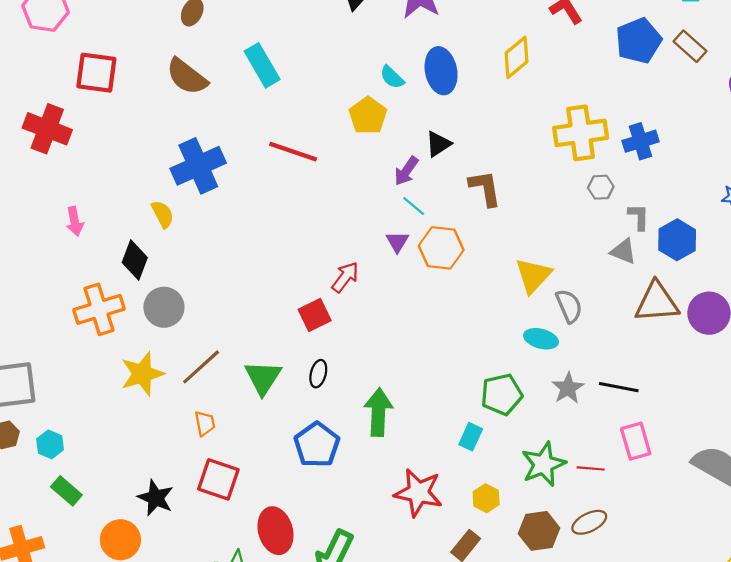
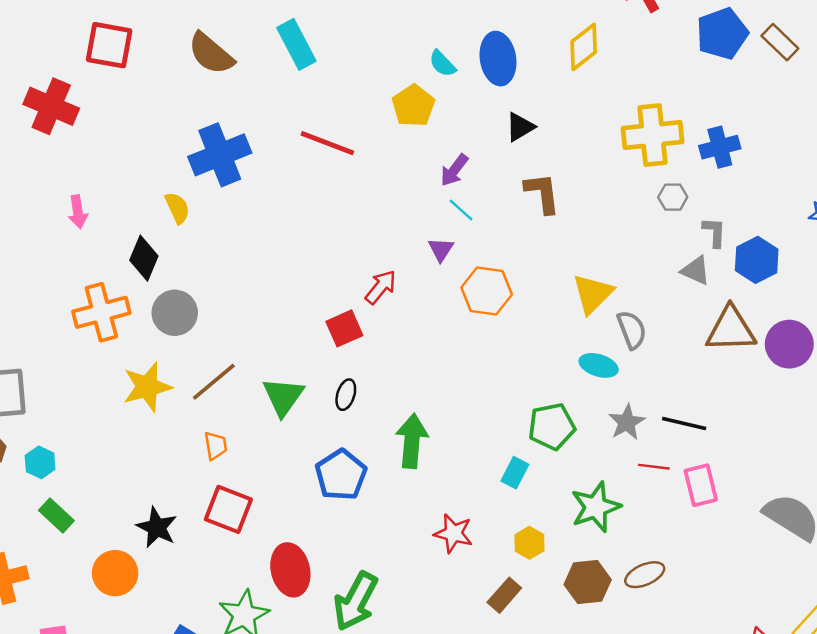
black triangle: (438, 144) -> (520, 127), moved
orange hexagon: (441, 248) -> (487, 291), moved
red line: (591, 468) -> (654, 467), moved
red star: (418, 493) -> (453, 533), size x0.7

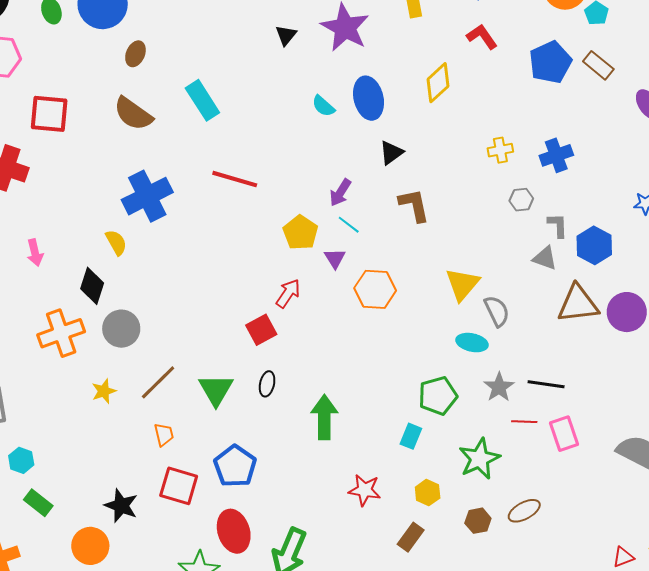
yellow pentagon: (413, 106) -> (300, 233), moved
yellow cross: (653, 135) -> (500, 150), size x0.5
yellow star: (147, 387) -> (104, 391), size x0.6
blue pentagon: (341, 475) -> (235, 466), moved
brown hexagon: (588, 582) -> (478, 521), size x0.7

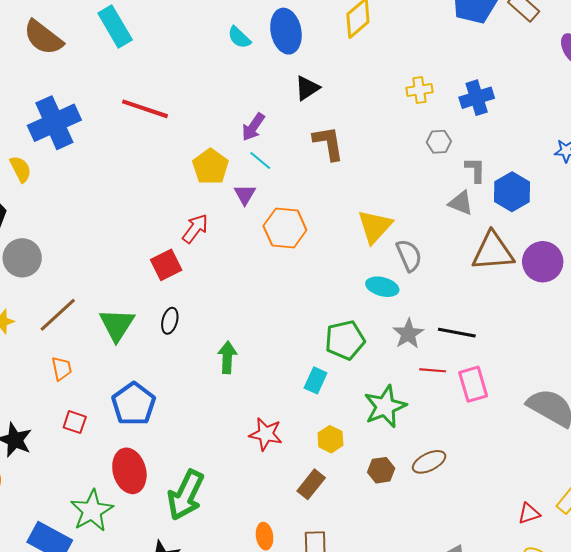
green arrow: (324, 417) -> (227, 357), size x0.7
red square: (179, 486) -> (75, 422), size x0.6

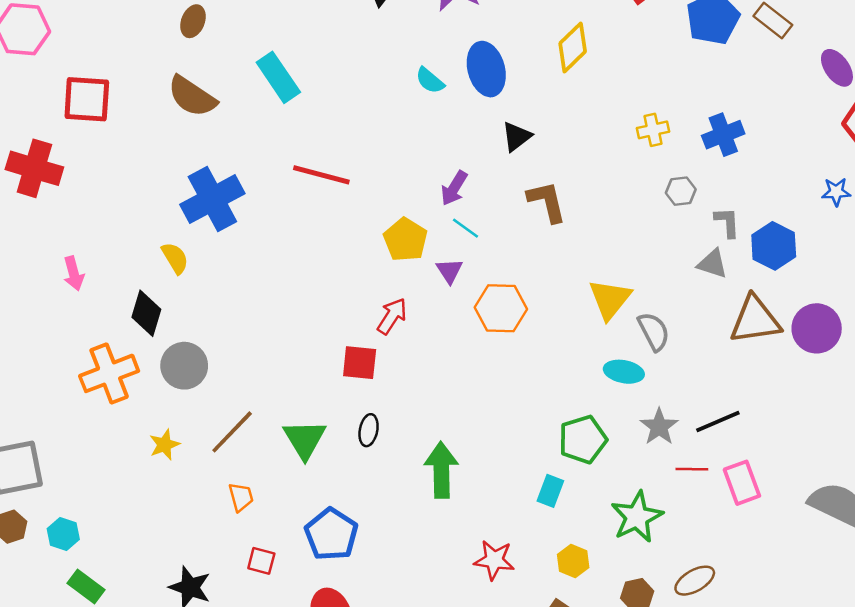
red square: (166, 265) -> (360, 363), turned 36
black line: (457, 333) -> (718, 421), turned -30
green arrow: (227, 357) -> (441, 470), size x1.4

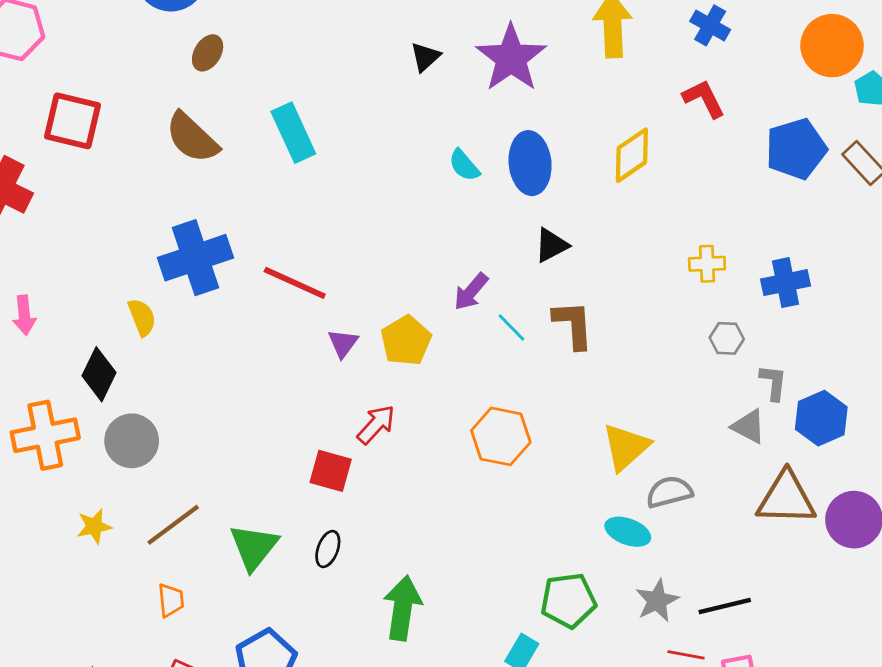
red line: (321, 175) -> (295, 283), moved
cyan line: (466, 228) -> (512, 327), moved
purple triangle: (449, 271) -> (343, 343), moved
gray semicircle: (654, 331) -> (669, 492), turned -87

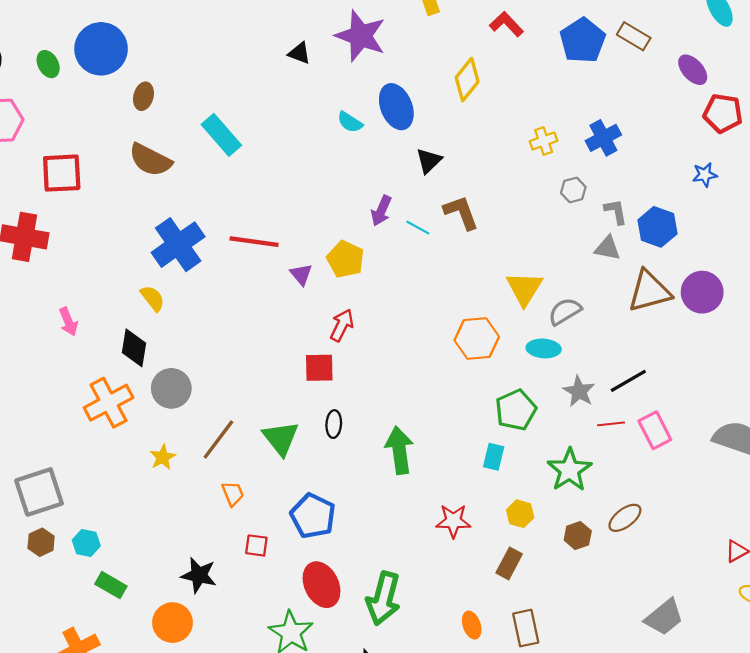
black triangle: (425, 57) -> (299, 53), turned -40
orange hexagon: (501, 436) -> (477, 339), moved

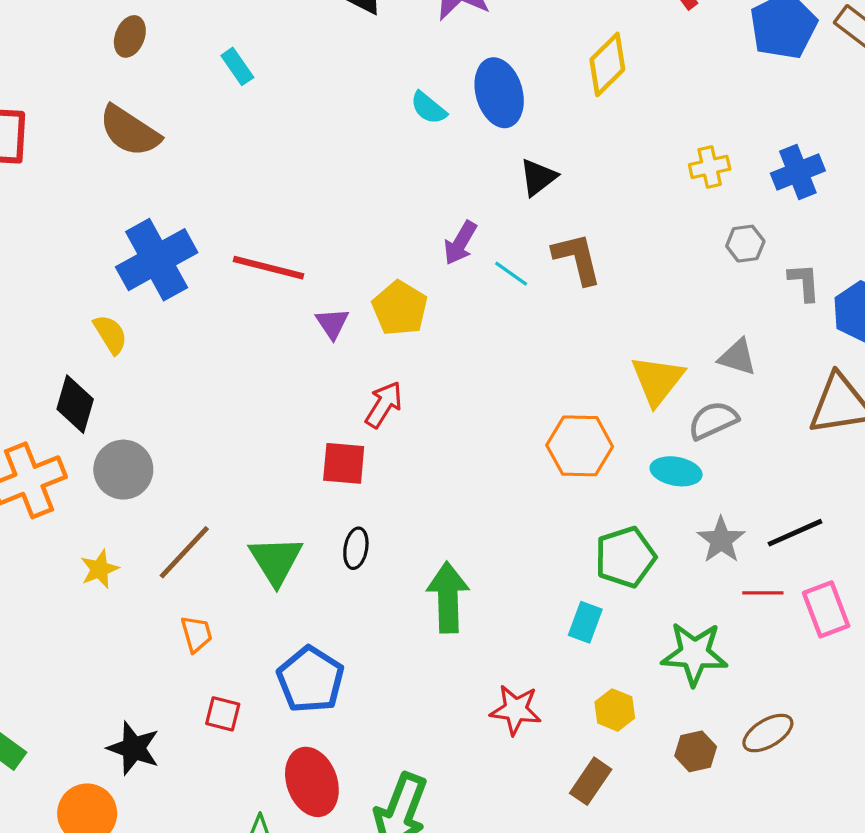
cyan rectangle: (221, 135) -> (237, 66), moved, size x0.6
gray triangle: (607, 248) -> (737, 357), moved
green star: (569, 470) -> (694, 654), turned 30

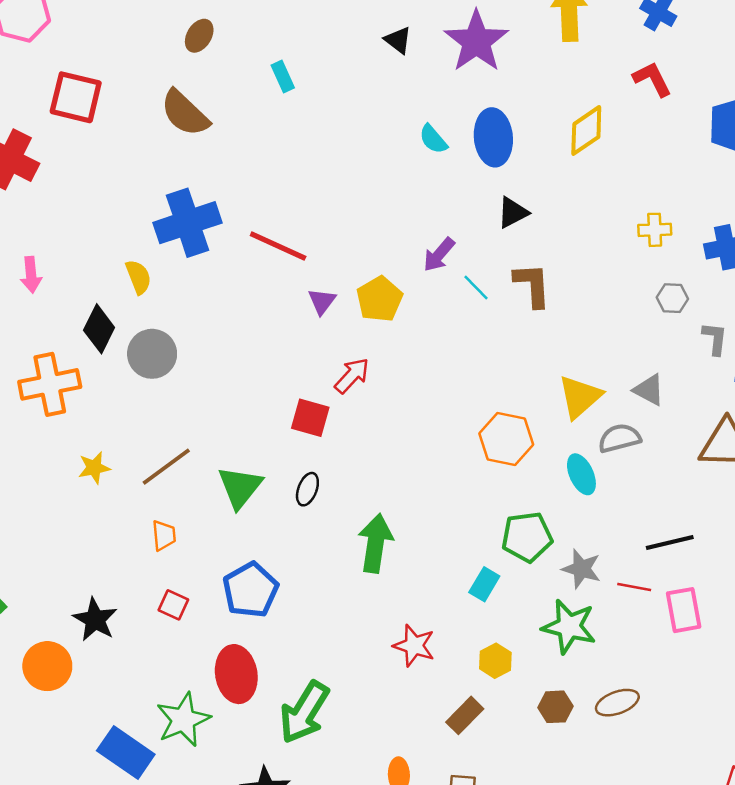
gray circle: (123, 470) -> (152, 354), moved
cyan ellipse: (676, 471) -> (581, 474), turned 45
gray star: (721, 540) -> (581, 569), moved, turned -30

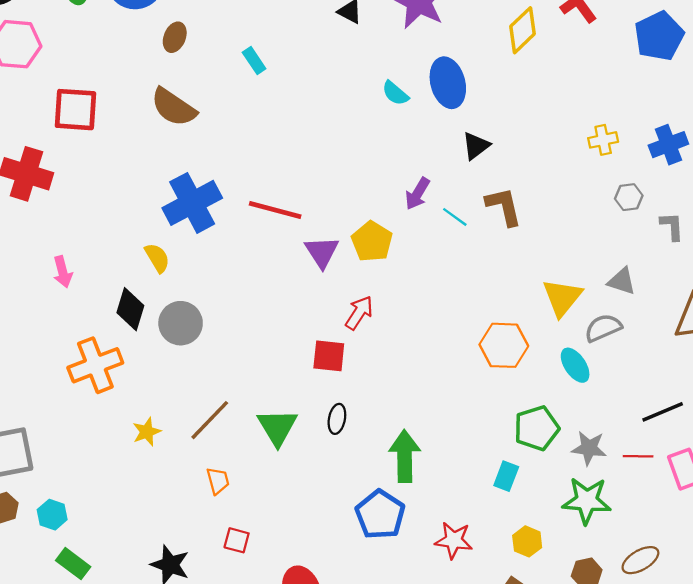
yellow diamond: (586, 130) -> (523, 30), moved
purple triangle: (322, 301) -> (322, 252), size x1.4
blue pentagon: (250, 590) -> (380, 515), moved

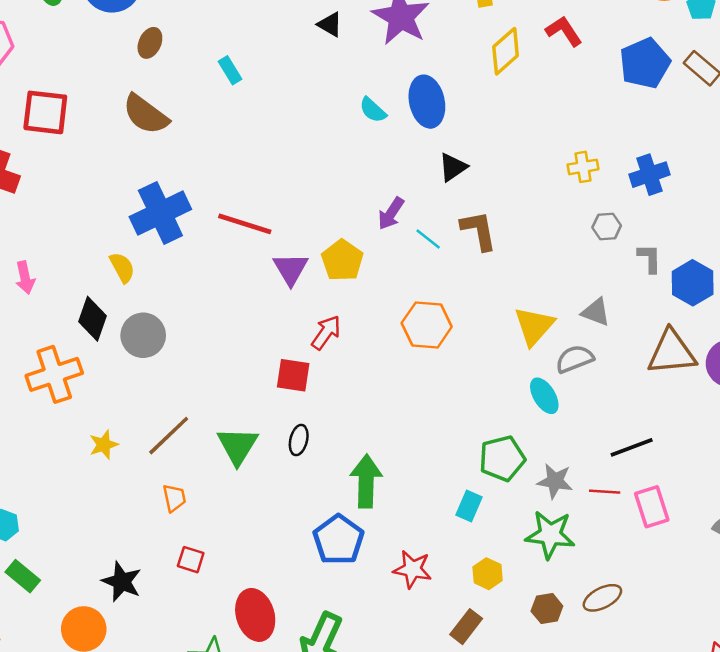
orange hexagon: (504, 345) -> (427, 325), moved

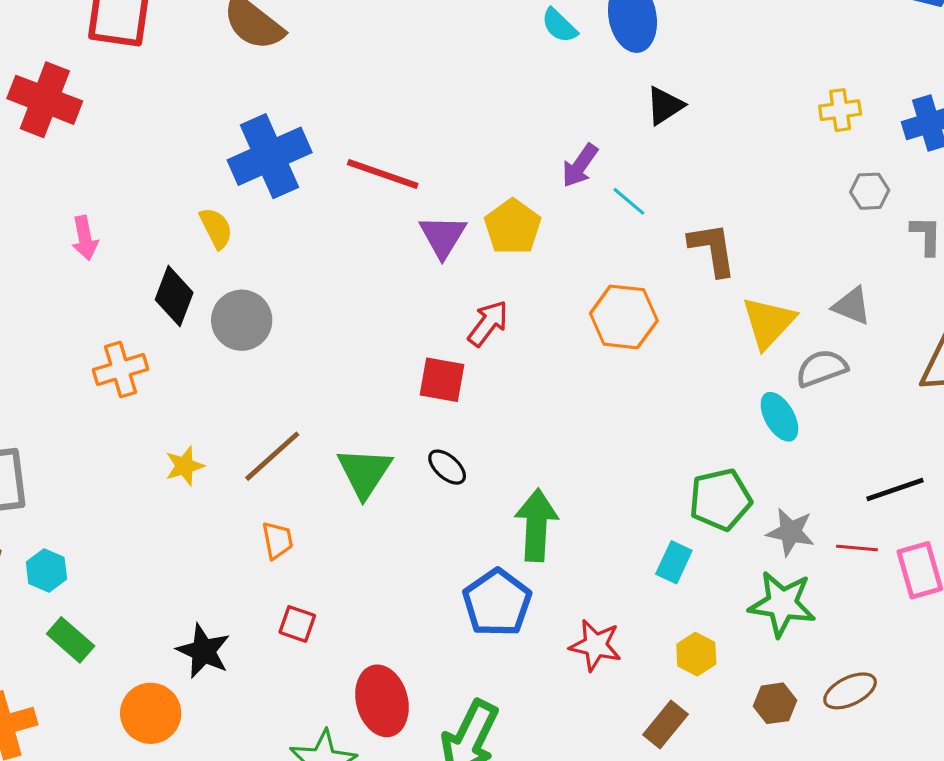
brown L-shape: (479, 230) -> (712, 249), moved
orange cross: (54, 374) -> (121, 370), size x0.7
black ellipse: (299, 440) -> (447, 467), turned -64

